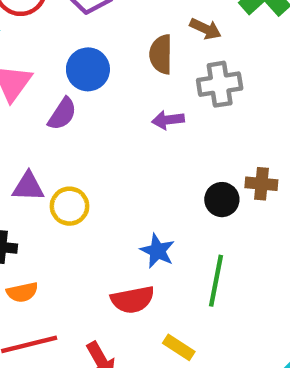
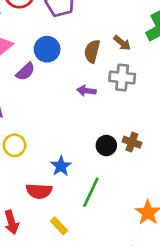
yellow circle: (70, 206) -> (15, 145), moved

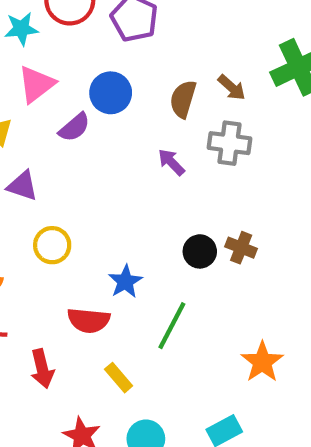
purple arrow: (87, 91) -> (171, 162), turned 36

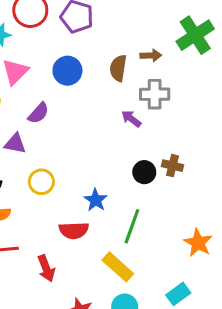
brown arrow: (232, 87) -> (151, 55), turned -36
purple semicircle: (74, 127) -> (38, 113), moved
purple arrow: (171, 162) -> (131, 119), moved
yellow rectangle: (119, 378) -> (118, 267), moved, size x1.5

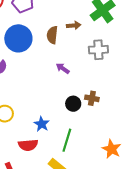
blue circle: (67, 71) -> (18, 38), size x1.4
gray cross: (155, 94) -> (98, 50), moved

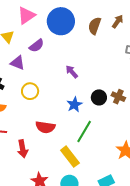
brown arrow: (74, 25) -> (118, 22), turned -64
purple arrow: (63, 68) -> (72, 72), moved
blue star: (42, 124) -> (74, 105), moved

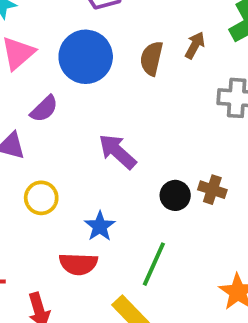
purple arrow: (72, 72) -> (117, 152), size x1.5
blue star: (74, 105) -> (100, 226), moved

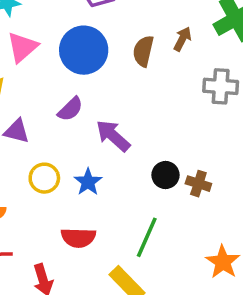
purple semicircle: (44, 109) -> (70, 109), moved
brown cross: (212, 190) -> (198, 184), moved
blue star: (100, 226) -> (88, 182), moved

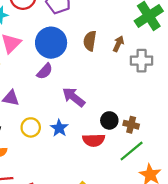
brown arrow: (182, 39) -> (118, 44), moved
purple semicircle: (70, 109) -> (45, 71), moved
green line: (147, 237) -> (132, 151), moved, turned 30
red semicircle: (78, 238) -> (94, 140), moved

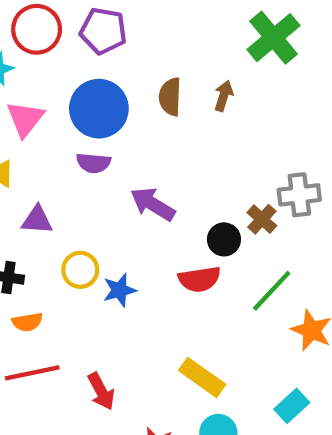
gray cross: (142, 61) -> (299, 195), moved
purple semicircle: (45, 71) -> (93, 163), turned 60
brown cross: (131, 125) -> (262, 219), moved, turned 35
blue star: (59, 128) -> (119, 290), moved, turned 30

